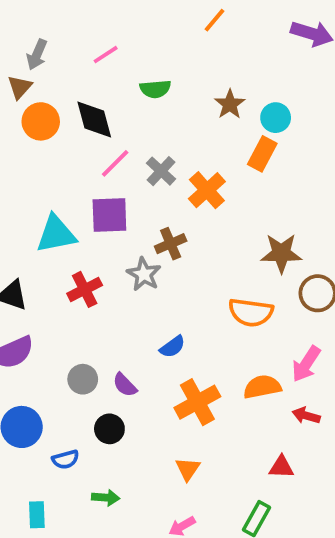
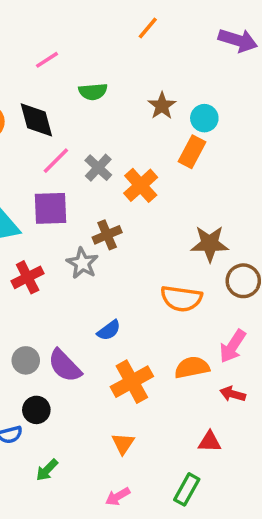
purple semicircle: (125, 385) -> (65, 366), size x1.5
black circle: (109, 429) -> (36, 410), moved
green arrow: (106, 498) -> (47, 470), turned 130

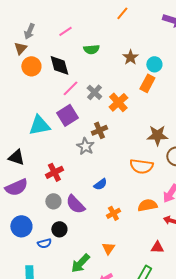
purple square: (51, 208) -> (67, 115), turned -30
red cross: (28, 277) -> (54, 172), moved
orange cross: (132, 382) -> (113, 213), size x0.6
green arrow: (47, 470) -> (80, 263), moved, size x1.5

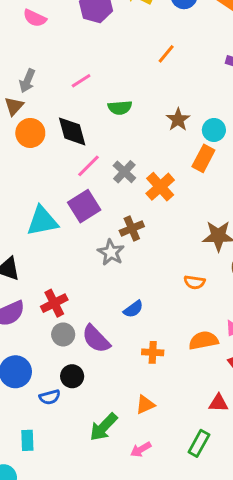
orange semicircle: (141, 166) -> (194, 282), size x0.6
red cross: (54, 172) -> (54, 303), moved
orange cross: (113, 213) -> (153, 352), turned 32
orange triangle: (108, 248) -> (145, 405), turned 32

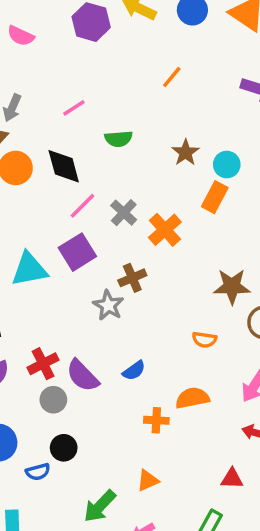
purple semicircle: (96, 339) -> (83, 376), moved
orange semicircle: (203, 340) -> (192, 398), moved

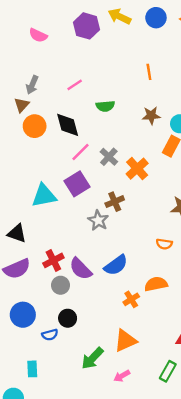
orange line: (172, 77) -> (149, 72), moved, turned -49
brown star: (186, 153) -> (151, 116), turned 30
blue semicircle: (134, 371) -> (116, 265), size x1.5
orange cross: (156, 420) -> (131, 299), turned -35
orange triangle: (148, 480) -> (125, 341), size x1.5

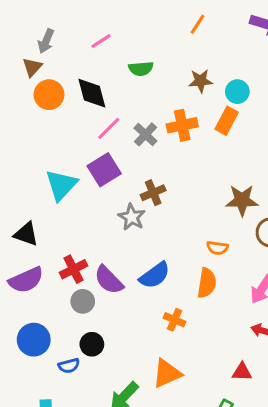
orange line: (149, 72) -> (198, 24), turned 42
orange cross: (137, 169) -> (182, 125), moved, turned 30
cyan triangle: (44, 196) -> (61, 185), turned -36
orange semicircle: (156, 284) -> (207, 283), moved, turned 110
orange cross: (131, 299) -> (175, 320), turned -35

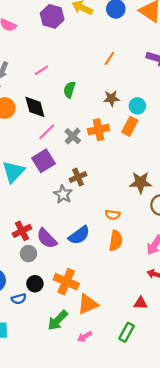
green semicircle: (141, 69) -> (69, 90), turned 112
orange semicircle: (217, 248) -> (113, 215), moved
orange cross: (175, 320) -> (66, 282), moved, size x1.6

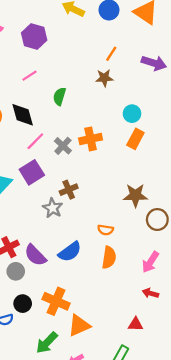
purple hexagon: (52, 16) -> (34, 36), moved
orange line: (109, 58) -> (111, 54), moved
brown star: (111, 98) -> (104, 78), moved
orange rectangle: (130, 126) -> (135, 139), moved

